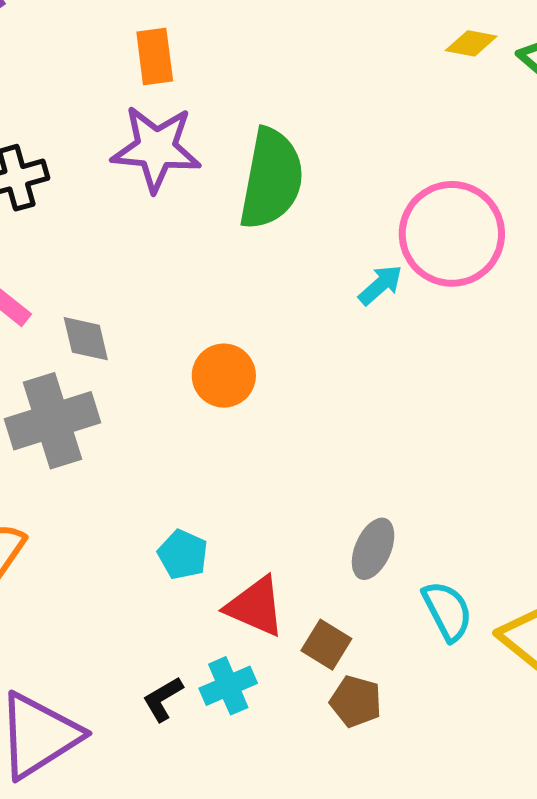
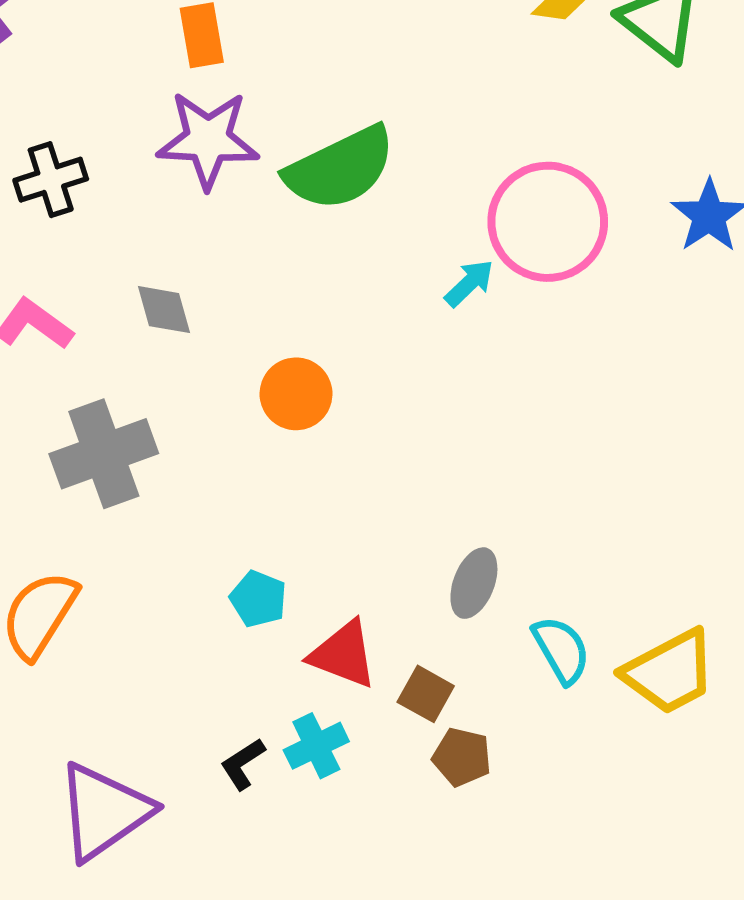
green semicircle: (271, 179) -> (340, 168), turned 56
gray diamond: (86, 339) -> (164, 310), moved

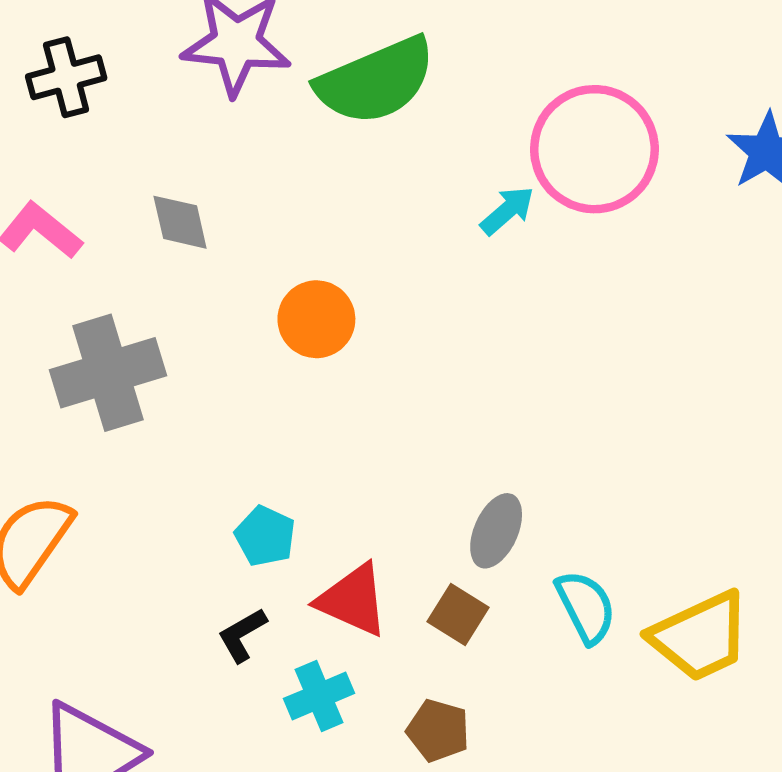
brown square: (426, 694) -> (458, 615), moved
brown pentagon: (462, 757) -> (438, 730), moved
black L-shape: (243, 764) -> (242, 635), moved

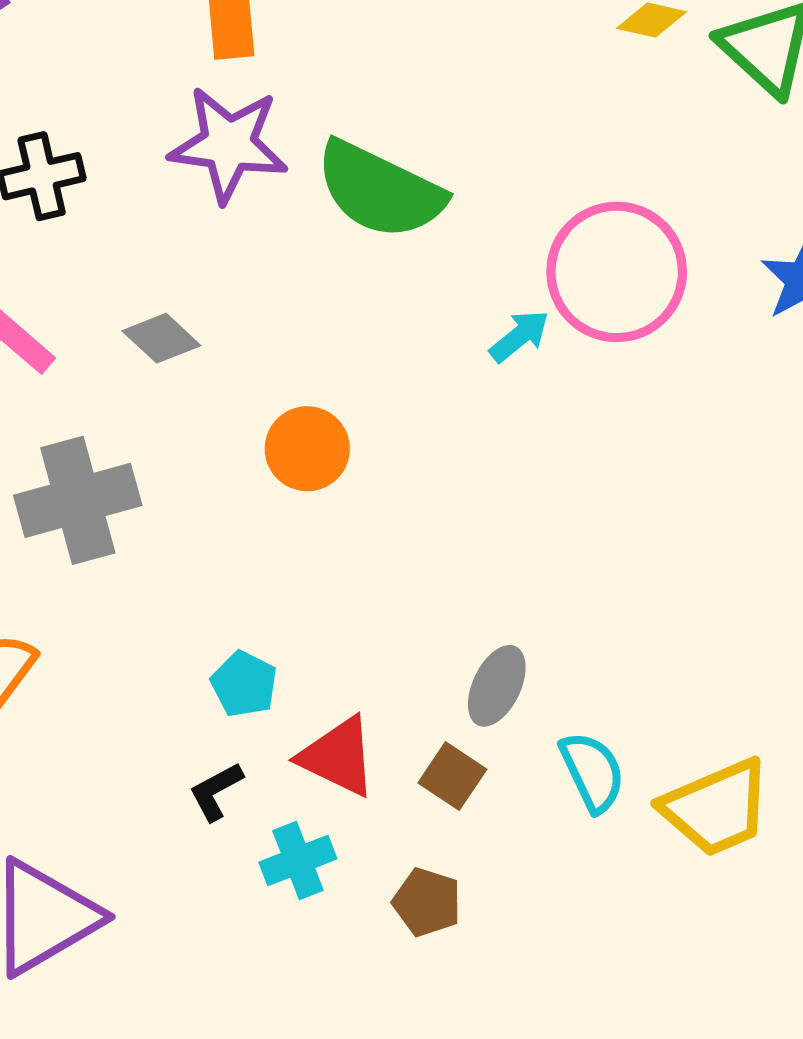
green semicircle: (376, 81) -> (380, 190), turned 47
gray diamond: (180, 222) -> (161, 338), turned -36

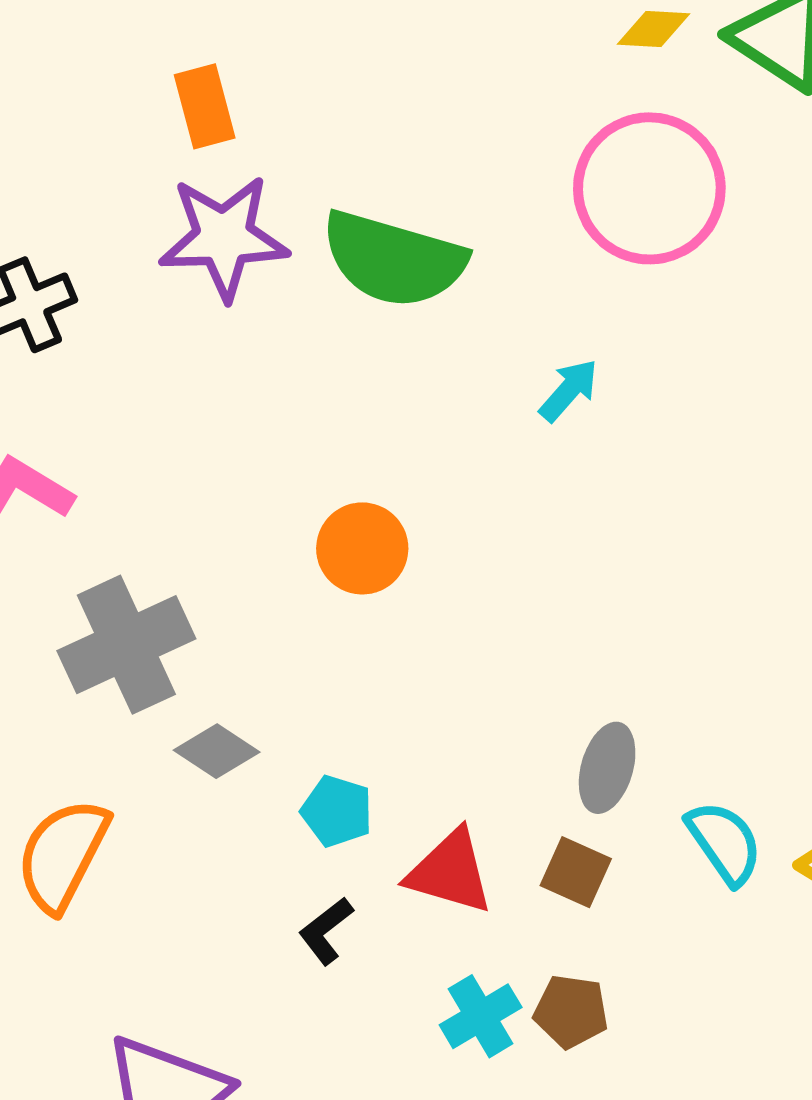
pink circle: (617, 272) -> (649, 188), moved
gray diamond: (161, 338) -> (217, 751), moved
cyan cross: (298, 861) -> (481, 1016), moved

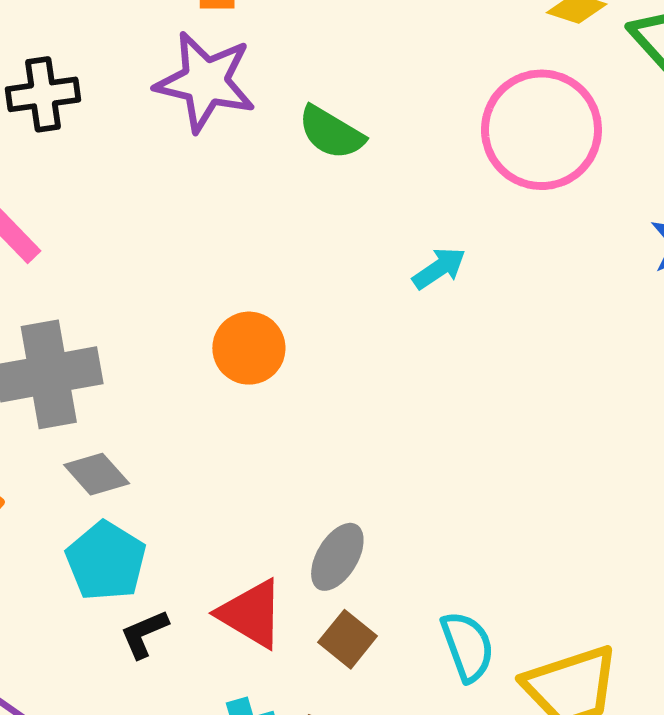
green semicircle: (394, 259) -> (331, 133), size x0.6
gray ellipse: (607, 768) -> (337, 557), moved
cyan pentagon: (337, 811) -> (106, 561), moved, size x1.4

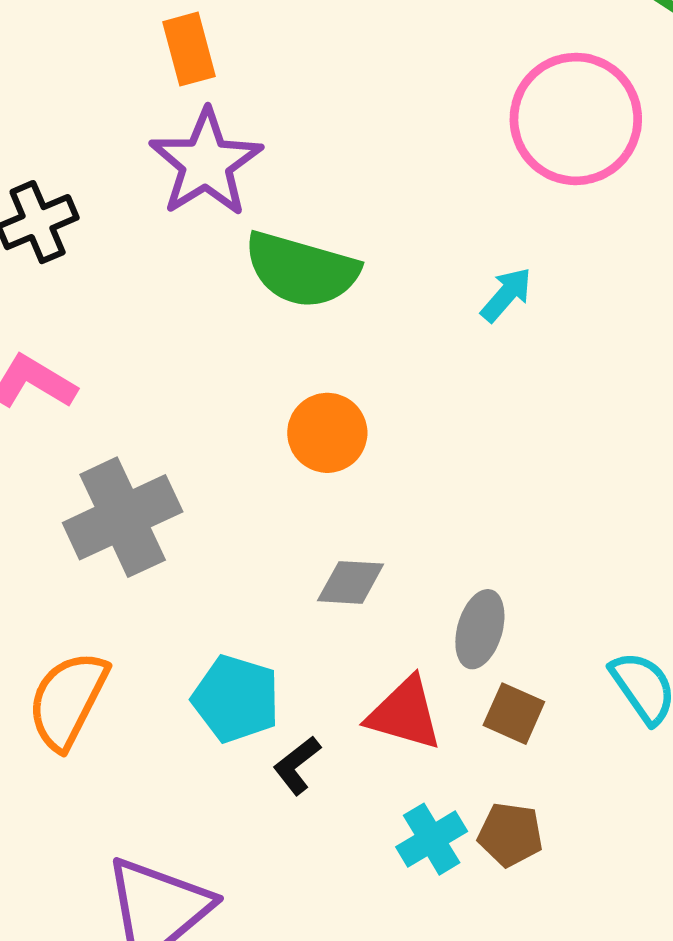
purple star: (205, 82) -> (206, 163), turned -30
green semicircle: (331, 133) -> (301, 270), moved, size x1.5
gray diamond: (97, 474) -> (351, 582), moved, turned -30

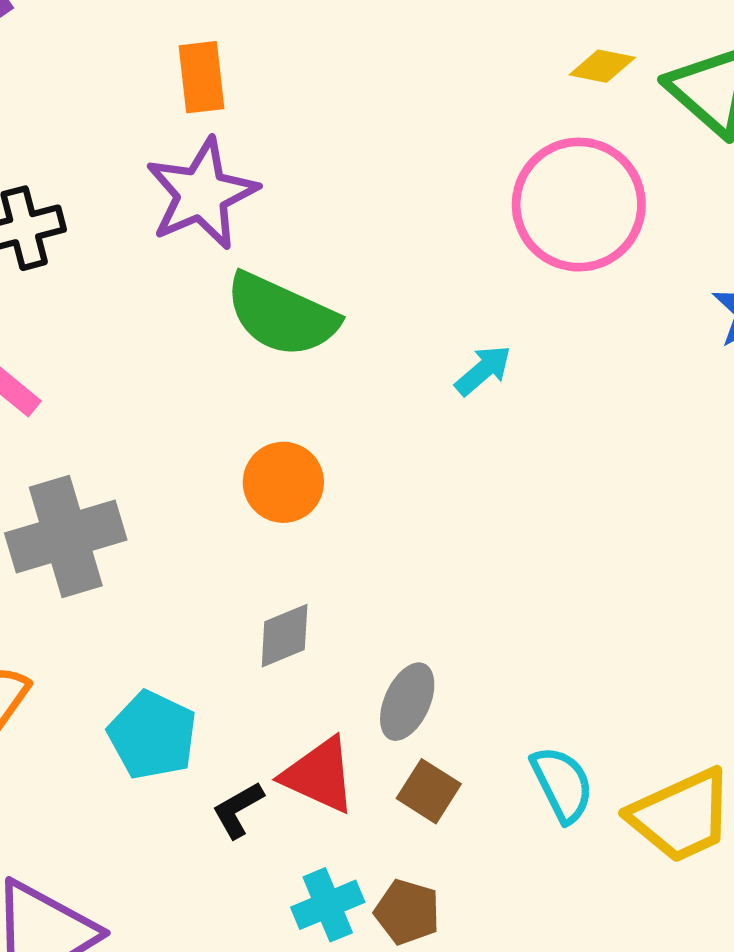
gray diamond: (351, 582) -> (285, 636), turned -34
black L-shape: (297, 765) -> (238, 810), moved

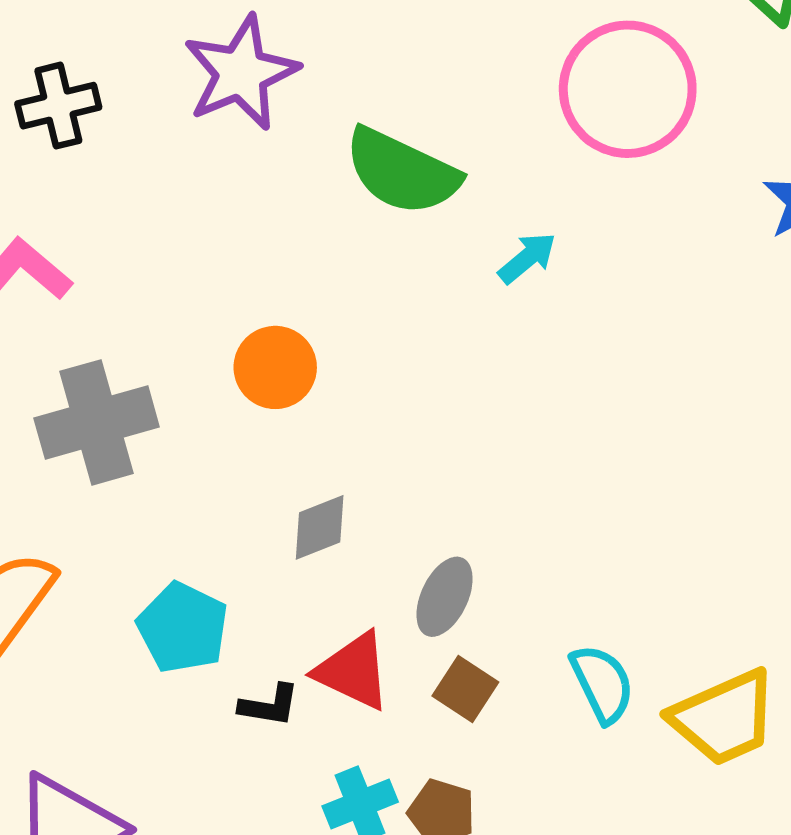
green semicircle: (281, 315) -> (402, 172), moved
orange circle: (283, 482) -> (275, 367), moved
black L-shape: (238, 810) -> (269, 705), turned -142

